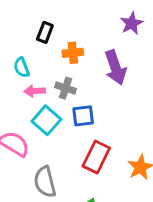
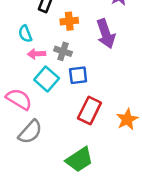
gray semicircle: (45, 182) -> (30, 132), moved, turned -124

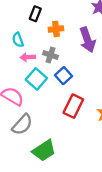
blue square: (78, 75) -> (64, 76), turned -35
green trapezoid: (79, 160) -> (44, 151), moved

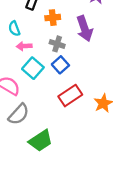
gray cross: (51, 55) -> (57, 44), moved
red rectangle: (73, 106) -> (70, 96), turned 30

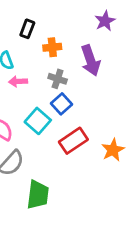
cyan square: (33, 68) -> (38, 121), moved
green trapezoid: (41, 141) -> (38, 195), turned -50

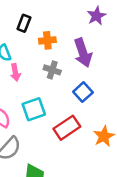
pink arrow: (18, 81) -> (15, 72), turned -98
blue square: (61, 104) -> (83, 92), moved
cyan square: (38, 121) -> (34, 109), turned 30

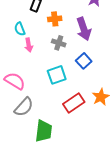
cyan square: (34, 109) -> (57, 75), moved
red rectangle: (67, 128) -> (74, 103), moved

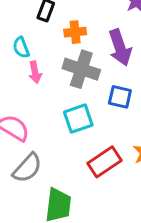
gray cross: (59, 43) -> (81, 69), size x1.6
blue square: (84, 61) -> (120, 97), turned -35

